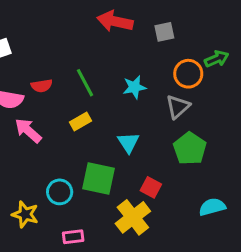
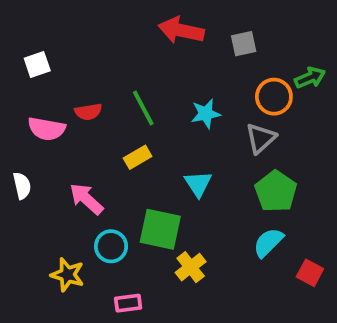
pink arrow: (28, 131) -> (86, 199), moved
red square: (151, 187) -> (310, 273), moved
cyan semicircle: (212, 207) -> (268, 242), moved, turned -30
yellow cross: (133, 217) -> (191, 267), moved, size x0.7

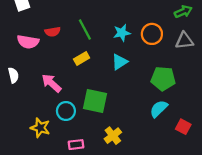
orange circle: (274, 97) -> (152, 34), moved
gray triangle: (261, 138) -> (184, 41), moved, turned 36
cyan triangle: (198, 184) -> (120, 62), moved, turned 30
green pentagon: (276, 191) -> (163, 79), turned -30
yellow cross: (191, 267) -> (113, 136), moved

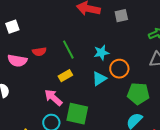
orange circle: (152, 34) -> (119, 69), moved
pink arrow: (51, 83) -> (53, 98), moved

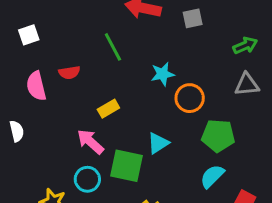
green line: (68, 50) -> (113, 47), moved
pink semicircle: (17, 61) -> (36, 86), turned 66
cyan triangle: (99, 79) -> (158, 143), moved

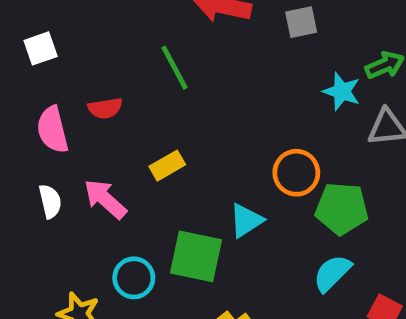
cyan star: (163, 74) -> (342, 91), moved, turned 30
orange circle: (190, 98) -> (296, 173), moved
white semicircle: (17, 131) -> (50, 201), moved
pink arrow: (90, 142) -> (105, 199), moved

